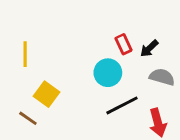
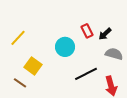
yellow line: (25, 54) -> (18, 38), turned 42
cyan circle: (108, 73) -> (65, 47), moved

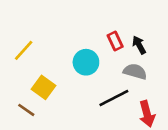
black arrow: (105, 34) -> (139, 45), turned 104
gray semicircle: (114, 54) -> (135, 71), moved

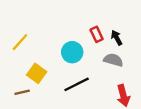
black line: (114, 98) -> (77, 84), moved
brown line: (26, 110) -> (22, 92), turned -48

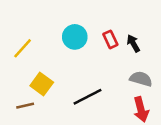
cyan circle: (72, 52) -> (75, 37), moved
gray semicircle: (113, 60) -> (141, 79), moved

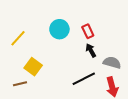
black arrow: (133, 43) -> (91, 50), moved
black line: (87, 97) -> (84, 79), moved

